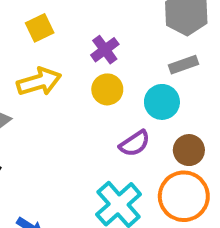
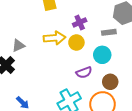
gray rectangle: (184, 65) -> (109, 32), moved
yellow arrow: (39, 82) -> (55, 38), moved

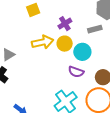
cyan circle: (102, 55) -> (82, 52), moved
purple semicircle: (84, 72) -> (76, 72), turned 49

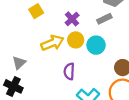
purple semicircle: (76, 72) -> (69, 71), moved, turned 84

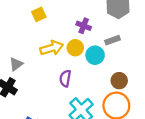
purple cross: (72, 19) -> (84, 26), moved, turned -32
gray rectangle: (104, 19) -> (112, 40), moved

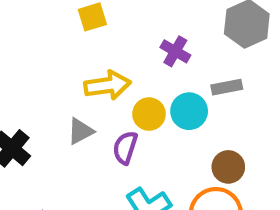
yellow circle: (75, 48) -> (149, 114), moved
gray triangle: (16, 64) -> (80, 131), moved

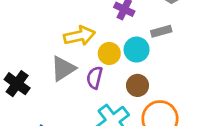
gray triangle: (80, 131) -> (63, 69), size x1.4
brown circle: (228, 167) -> (138, 85), moved

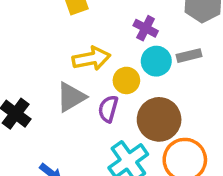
cyan circle: (137, 50) -> (156, 61), moved
brown circle: (138, 85) -> (159, 119), size x1.6

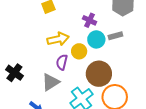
gray triangle: (71, 97) -> (51, 82), moved
purple semicircle: (108, 109) -> (62, 62), moved

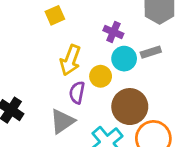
yellow arrow: (58, 39) -> (70, 60), turned 125

